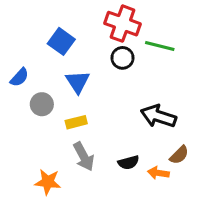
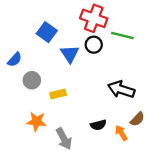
blue triangle: (78, 82) -> (70, 54), moved
gray arrow: (84, 156) -> (64, 139), moved
orange arrow: (158, 173) -> (121, 133), turned 49
orange star: (48, 182) -> (36, 121), moved

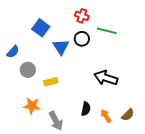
red cross: (94, 18) -> (82, 16), size x0.6
brown semicircle: (137, 119) -> (128, 115), moved
black semicircle: (98, 125) -> (86, 109), turned -64

